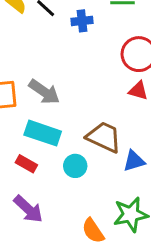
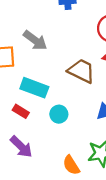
gray arrow: (44, 92) -> (35, 40), moved
brown trapezoid: (104, 137) -> (81, 71), moved

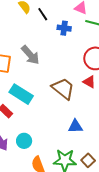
cyan circle: (59, 114) -> (24, 141), moved

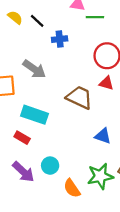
blue cross: (64, 28) -> (60, 39), moved
blue triangle: (75, 126) -> (103, 136), turned 35

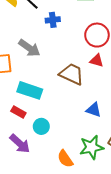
cyan circle: (50, 166) -> (41, 126), moved

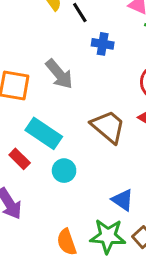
blue triangle: (94, 110) -> (123, 200), moved
cyan circle: (41, 126) -> (64, 171), moved

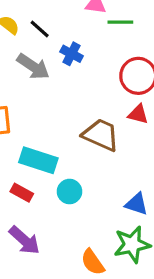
blue cross: (103, 44) -> (72, 54), turned 35
gray arrow: (59, 74) -> (33, 67), moved

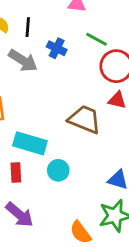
green line: (120, 22) -> (97, 39), moved, turned 30
black line: (40, 29) -> (28, 27), turned 54
red rectangle: (22, 193) -> (16, 173), turned 60

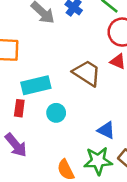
cyan rectangle: (30, 143) -> (36, 85), turned -40

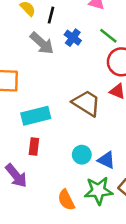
red rectangle: (19, 108) -> (34, 146), moved
cyan circle: (56, 113) -> (82, 155), moved

